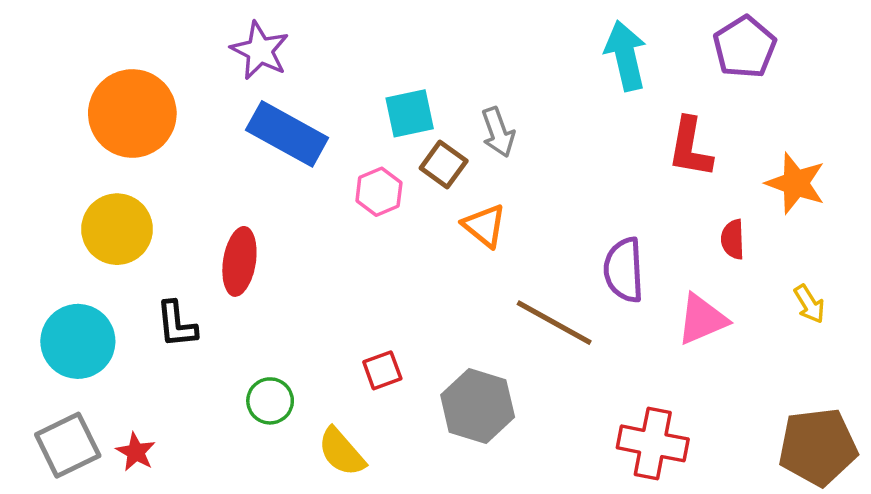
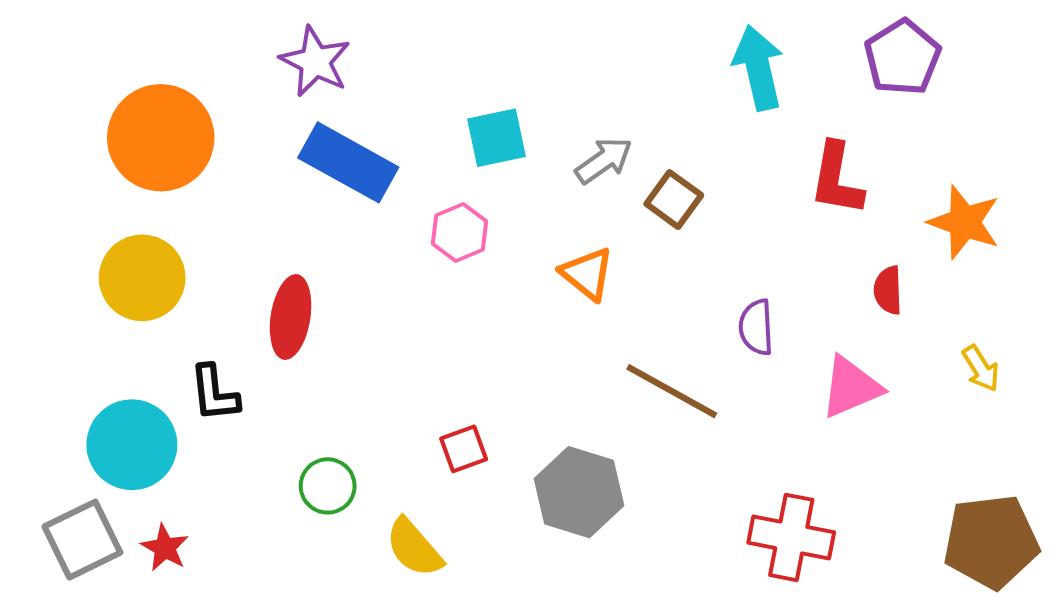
gray arrow: (498, 132) -> (604, 160), turned -105
brown square: (444, 164) -> (674, 200), moved
purple semicircle: (624, 270) -> (756, 327), size x0.7
cyan circle: (78, 341) -> (132, 445), moved

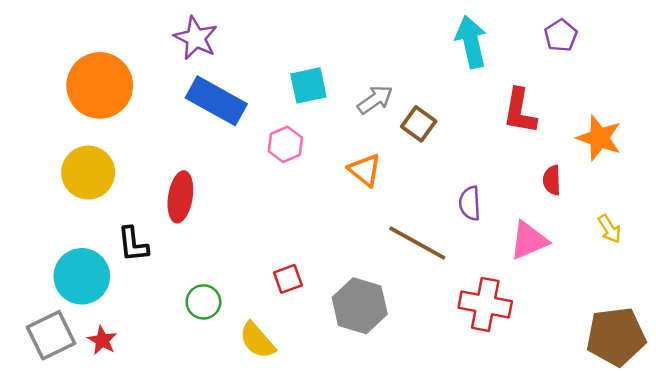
purple pentagon: (902, 57) -> (561, 35), size x0.7
red cross: (791, 537) -> (485, 304), moved

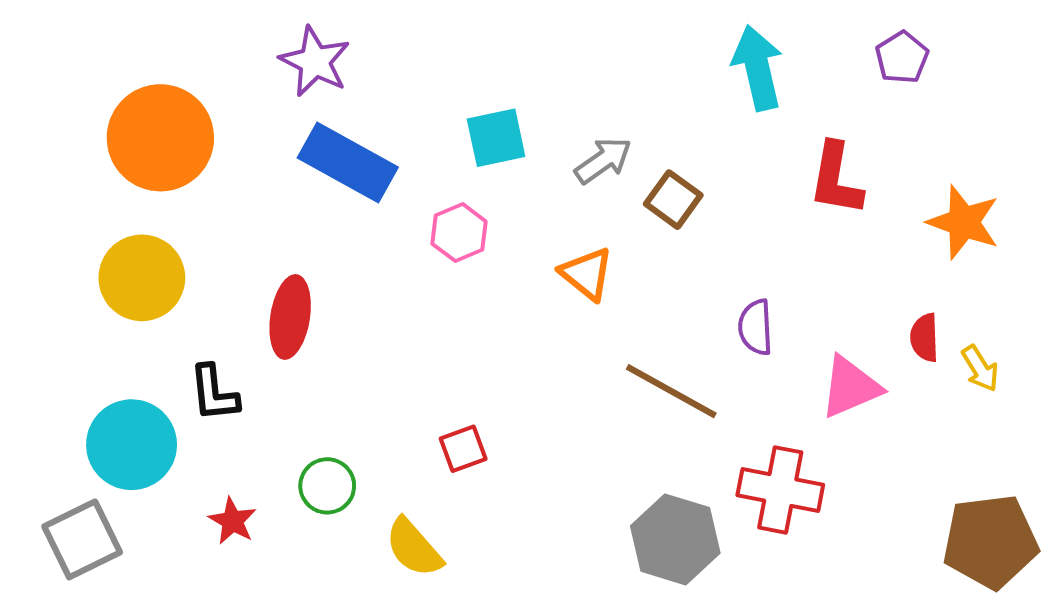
red semicircle: (552, 180) -> (924, 338), moved
gray hexagon: (360, 306) -> (675, 539), moved
red star: (102, 340) -> (232, 521), moved

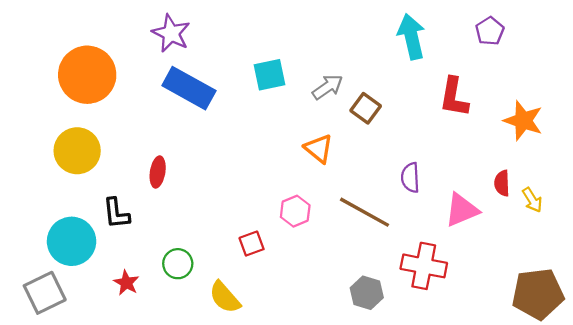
pink hexagon: (459, 233) -> (295, 211), moved
red ellipse: (290, 317) -> (158, 172), size x0.7
gray hexagon: (675, 539) -> (367, 293), size x0.7

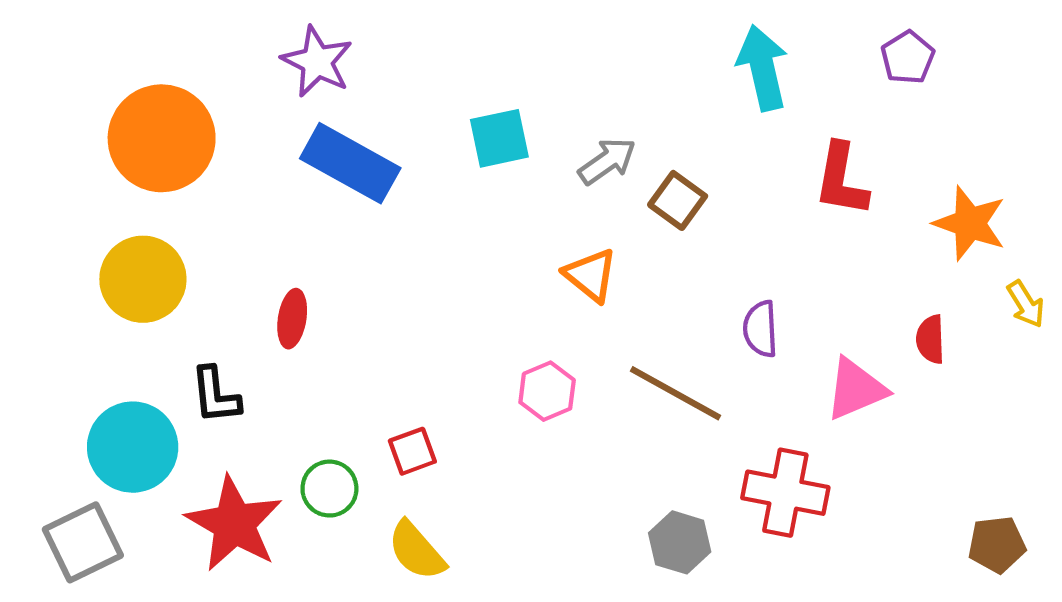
yellow arrow: (532, 200) -> (1026, 304), moved
red square: (252, 244) -> (412, 451), moved
red star: (126, 283) -> (234, 524), size x2.0
brown pentagon: (538, 294) -> (997, 544), size x0.6

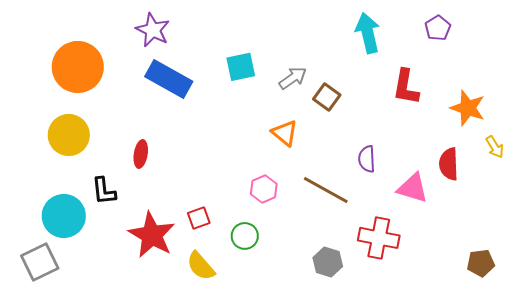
red semicircle: (930, 339) -> (449, 164), size x1.4
pink triangle: (856, 389) -> (413, 188), turned 40
green circle: (329, 489) -> (245, 236), moved
red star: (234, 524) -> (152, 235), moved

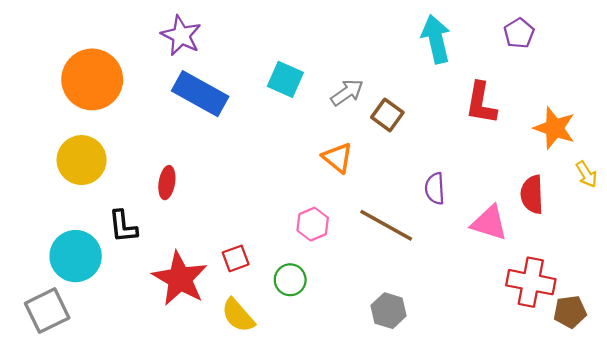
cyan square: (241, 67) -> (285, 79), turned 36
red cross: (379, 238) -> (531, 282), moved

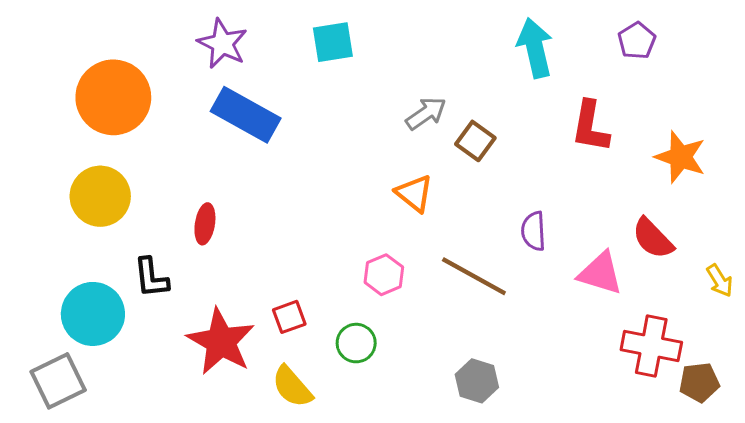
cyan square: (285, 79) -> (333, 42), moved, turned -33
yellow arrow: (587, 174) -> (720, 281), moved
red semicircle: (532, 194) -> (653, 238), turned -42

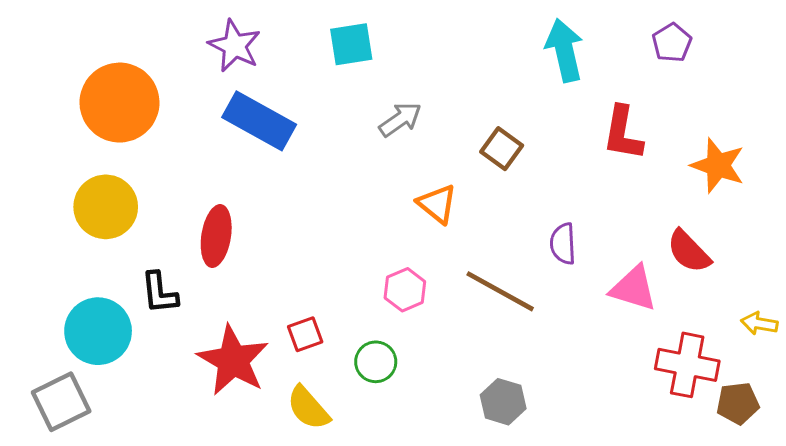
gray arrow: (426, 113) -> (400, 119), moved
red ellipse: (205, 224) -> (216, 236), size x1.4
yellow arrow: (720, 281) -> (759, 323), moved, turned 132

